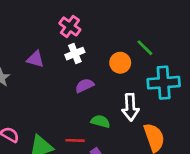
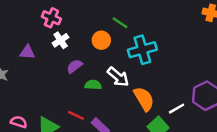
white arrow: (130, 107) -> (118, 77), turned -35
green semicircle: (100, 121) -> (93, 85), moved
red line: (75, 140) -> (76, 115), turned 35

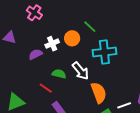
white cross: (61, 40) -> (52, 44), moved
purple semicircle: (75, 66) -> (35, 54), moved
red line: (76, 115) -> (46, 88), moved

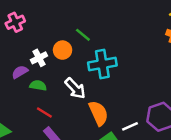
pink cross: (34, 13) -> (15, 22), turned 35
green semicircle: (59, 74) -> (38, 85), moved
red line: (46, 88) -> (44, 112), moved

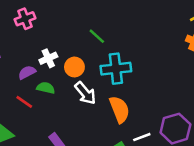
orange circle: (63, 50) -> (74, 67), moved
red line: (44, 112) -> (24, 102), moved
orange semicircle: (99, 113) -> (119, 109), moved

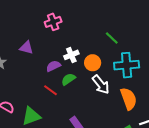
green semicircle: (46, 88) -> (68, 79), turned -48

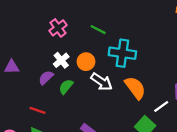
pink cross: (53, 22) -> (58, 28), moved
cyan cross: (127, 65) -> (122, 53), turned 30
red line: (50, 90) -> (38, 110), moved

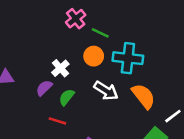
pink cross: (58, 28) -> (76, 19), moved
orange circle: (86, 62) -> (94, 56), moved
red line: (38, 110) -> (57, 121), moved

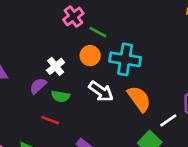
green semicircle: (67, 97) -> (61, 96), turned -120

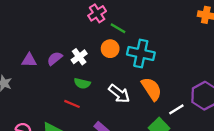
purple semicircle: (38, 86) -> (55, 58), moved
white arrow: (101, 91) -> (119, 94), moved

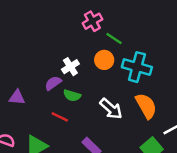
purple semicircle: (55, 58) -> (53, 83), moved
purple triangle: (29, 60) -> (17, 97), moved

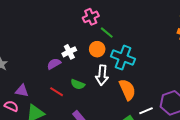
green semicircle: (72, 95) -> (78, 84), moved
purple triangle: (17, 97) -> (22, 91), moved
white arrow: (111, 109) -> (102, 75), moved, turned 48

